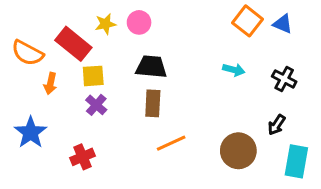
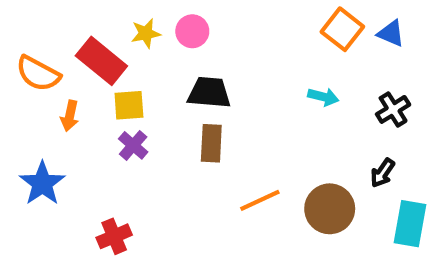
black cross: (284, 79) -> (393, 109), turned 30
orange line: (171, 143) -> (260, 200), moved
red cross: (83, 157) -> (114, 236), moved

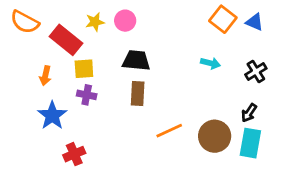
orange semicircle: (38, 74) -> (25, 22), moved
purple cross: (133, 145) -> (87, 95), turned -30
blue star: (42, 183) -> (52, 116), moved
cyan rectangle: (410, 224) -> (250, 143), moved

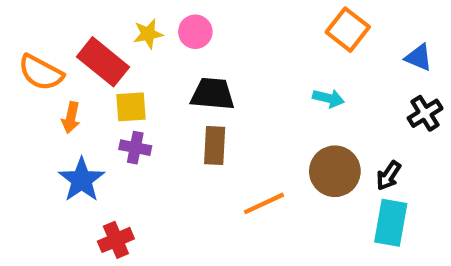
orange semicircle: (25, 22) -> (41, 73), moved
blue triangle: (255, 22) -> (419, 57), moved
black cross: (256, 71) -> (425, 113), moved
brown circle: (215, 136) -> (335, 171), moved

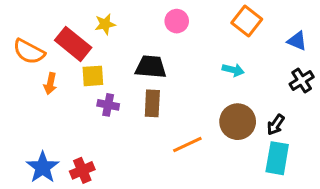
pink circle: (195, 32) -> (177, 21), moved
purple cross: (135, 148) -> (108, 105), moved
blue star: (82, 180) -> (43, 167), moved

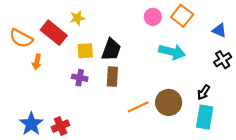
pink circle: (177, 21) -> (153, 17), moved
black trapezoid: (151, 67) -> (111, 50), turned 105
cyan arrow: (233, 70) -> (172, 52), size x1.6
yellow square: (93, 76) -> (85, 51), moved
brown circle: (238, 122) -> (169, 102), moved

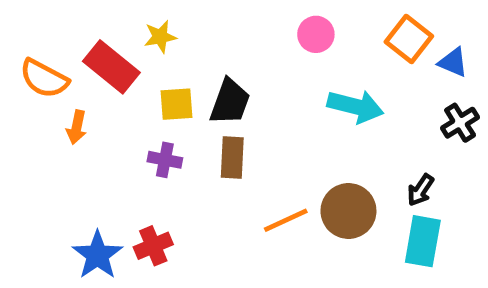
orange square: (182, 16) -> (409, 39), moved
blue star: (31, 124) -> (97, 255), moved
red cross: (61, 126) -> (153, 246), moved

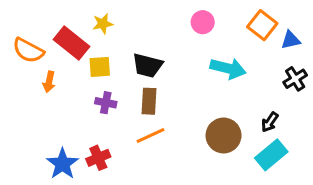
blue triangle: (453, 62) -> (291, 40), turned -36
black trapezoid: (230, 102) -> (147, 65), turned 84
yellow square: (176, 104) -> (100, 67), moved
orange line: (286, 220) -> (150, 135), moved
cyan rectangle: (423, 241) -> (271, 155), turned 40

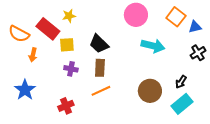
pink circle: (203, 22) -> (136, 15), size x1.5
black trapezoid: (147, 65) -> (99, 44), turned 30
blue star: (62, 164) -> (25, 90), moved

